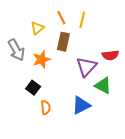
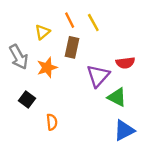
yellow line: (82, 20) -> (93, 23), turned -42
black square: (33, 88) -> (27, 100), moved
blue triangle: (81, 105) -> (124, 130), moved

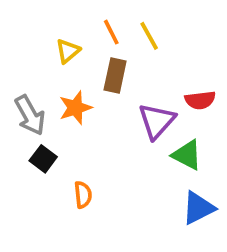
gray arrow: (19, 57) -> (30, 115), moved

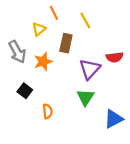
orange line: (111, 32) -> (54, 13), moved
gray arrow: (30, 115) -> (17, 52), moved
green triangle: (187, 155) -> (85, 97), moved, turned 36

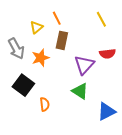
orange line: (54, 13) -> (57, 18), moved
yellow line: (85, 20) -> (101, 19), moved
black square: (25, 91) -> (23, 85), size x1.5
green triangle: (85, 97) -> (80, 91), turned -30

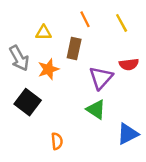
orange line: (57, 18) -> (85, 19), moved
yellow triangle: (36, 27) -> (44, 33), turned 40
orange semicircle: (45, 104) -> (57, 141), moved

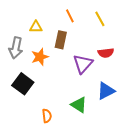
gray arrow: (19, 58) -> (16, 48), turned 40
green triangle: (96, 109) -> (79, 105), moved
blue triangle: (128, 134) -> (106, 91), moved

